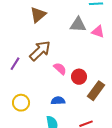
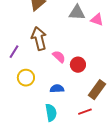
brown arrow: (40, 51) -> (39, 39), turned -60
brown rectangle: (96, 91) -> (97, 90), moved
yellow circle: (21, 103) -> (26, 78), moved

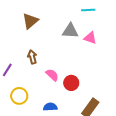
brown arrow: (39, 39) -> (32, 57), size x0.6

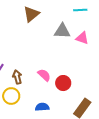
brown triangle: (30, 21) -> (31, 14), moved
brown arrow: (32, 57) -> (17, 77), moved

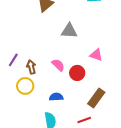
gray triangle: (62, 31) -> (69, 31), moved
pink triangle: (82, 38) -> (96, 55), moved

